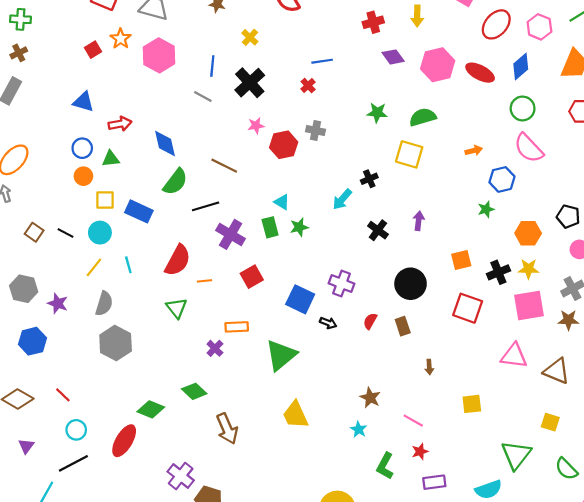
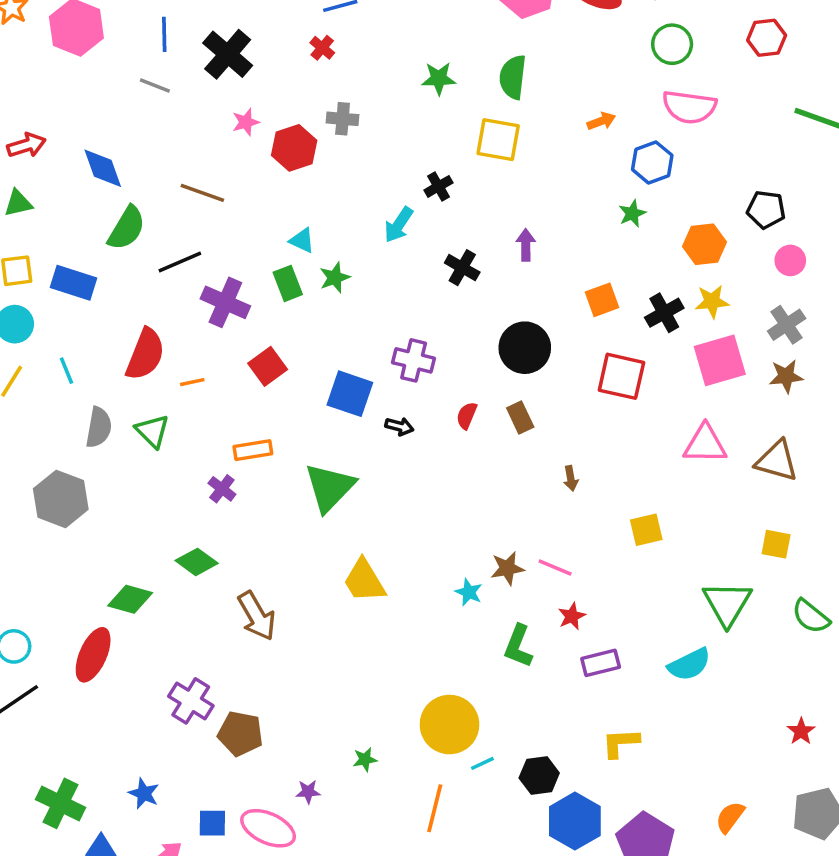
green semicircle: (423, 117) -> (513, 77), turned -60
pink semicircle: (529, 148) -> (689, 107), turned -32
gray semicircle: (104, 304) -> (99, 427), moved
brown star: (370, 398) -> (507, 568), moved, turned -30

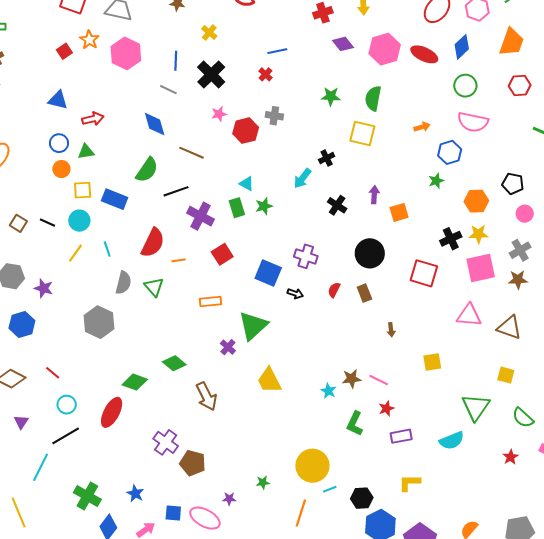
blue diamond: (103, 168) -> (155, 124), moved
orange square: (602, 300) -> (399, 212), moved
purple cross: (222, 489) -> (228, 347), moved
red star: (801, 731) -> (511, 457), moved

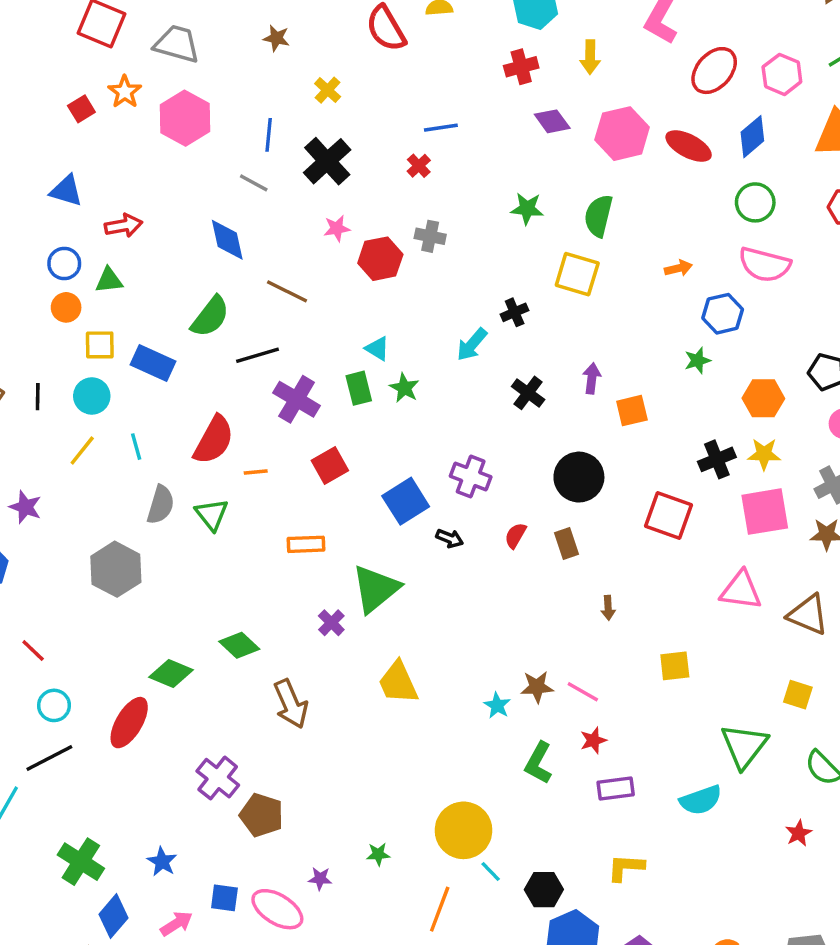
green star: (264, 206) -> (404, 388), turned -30
black line: (47, 223) -> (38, 397), turned 63
blue square: (268, 273) -> (406, 501), turned 32
cyan line: (330, 489) -> (491, 871), turned 64

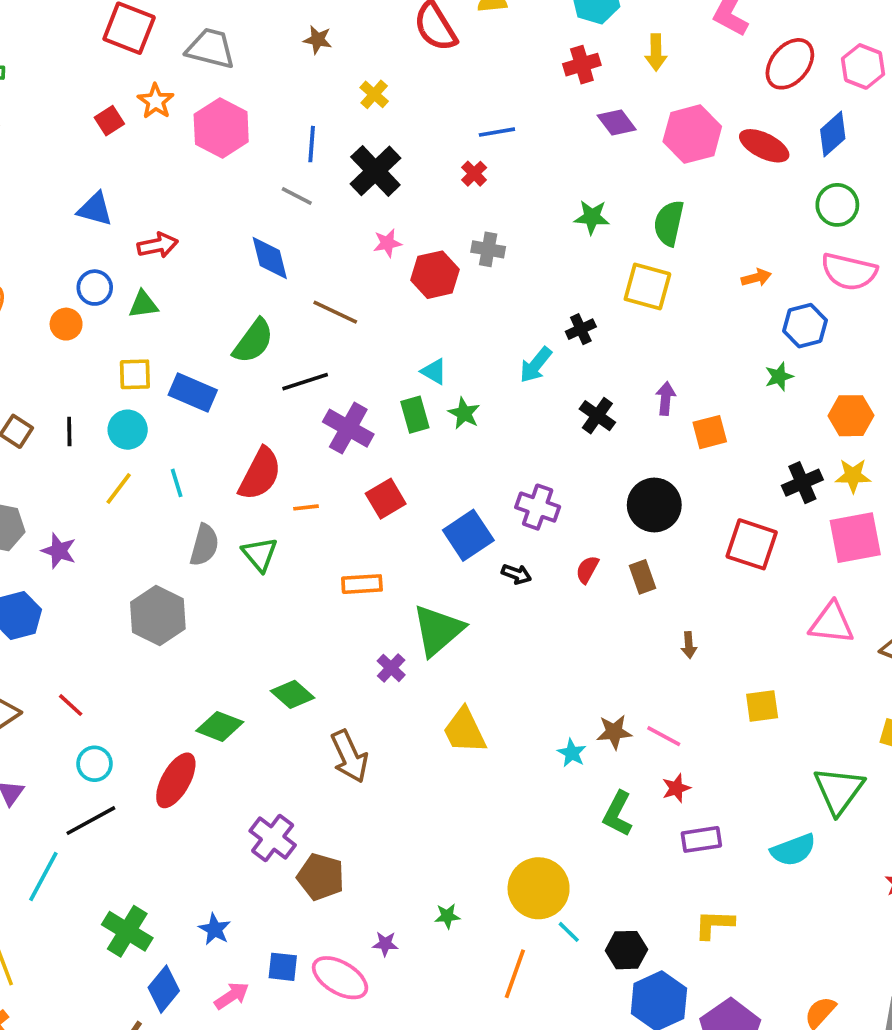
orange circle: (66, 307) -> (66, 324), moved

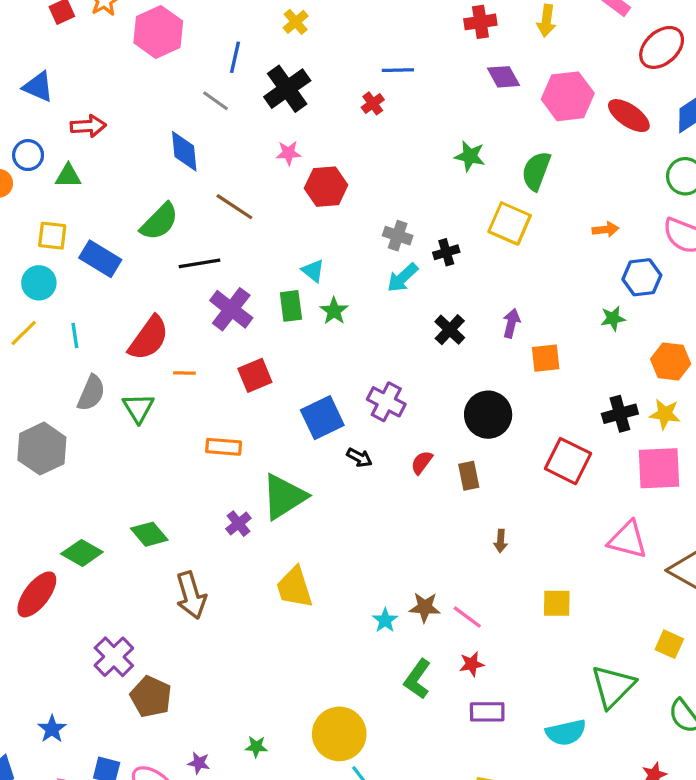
gray cross: (488, 249) -> (398, 236), moved

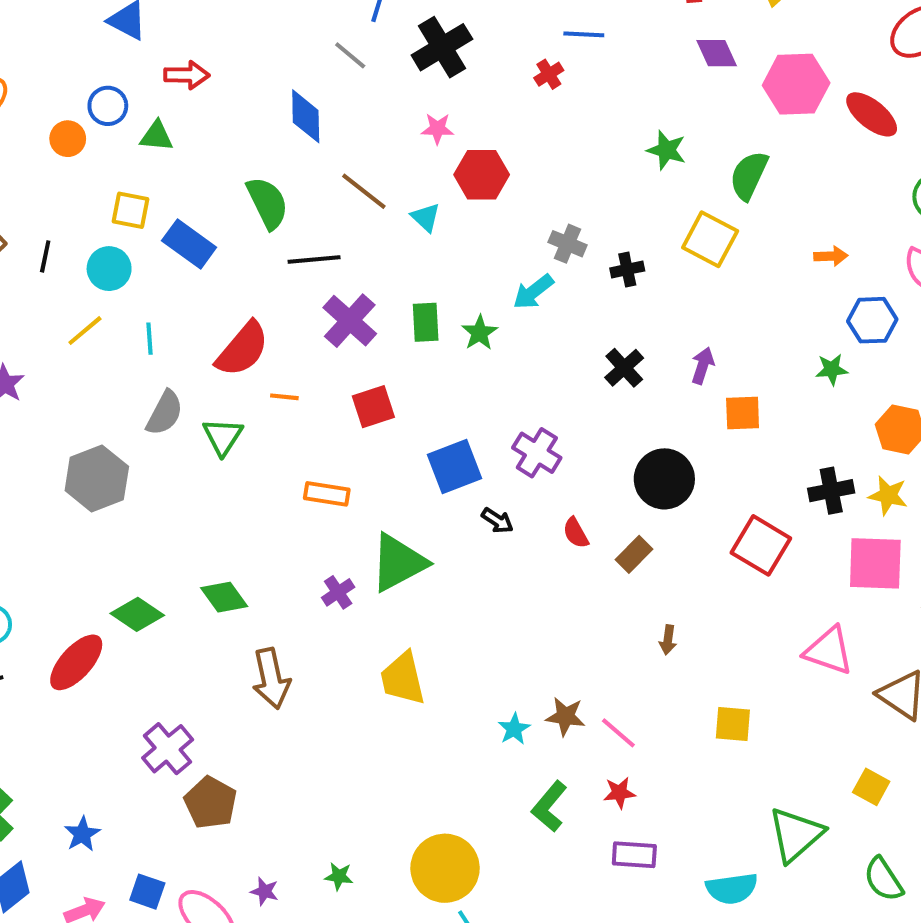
green semicircle: (159, 222) -> (267, 203), turned -75
cyan triangle: (313, 271) -> (426, 217), moved
cyan arrow: (402, 278) -> (533, 292), moved
red semicircle: (422, 462) -> (576, 533), turned -70
brown rectangle: (469, 476) -> (634, 554), turned 52

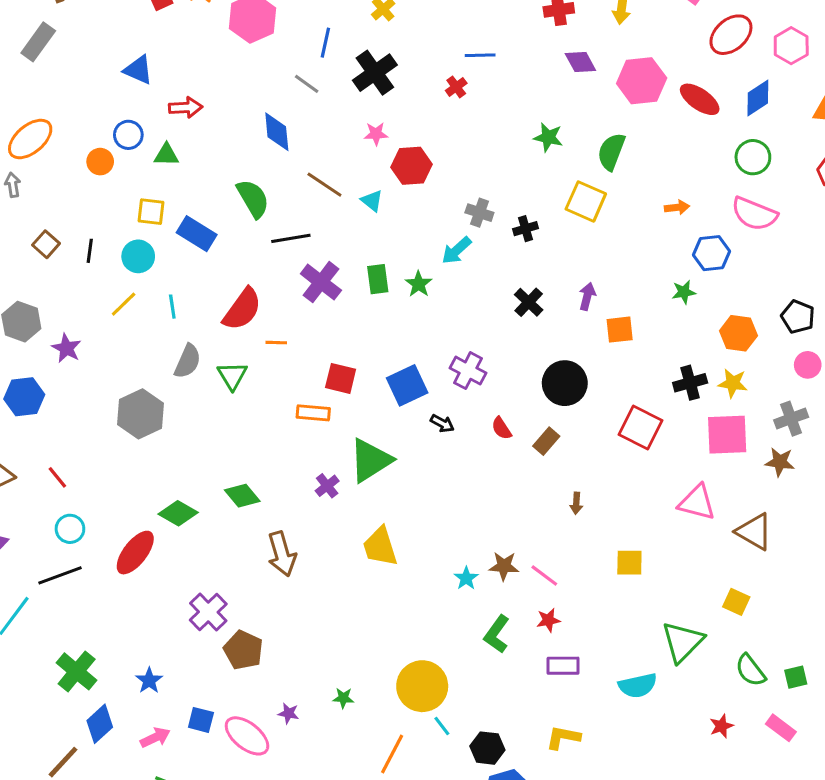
red square: (373, 407) -> (341, 378), moved, turned 36

